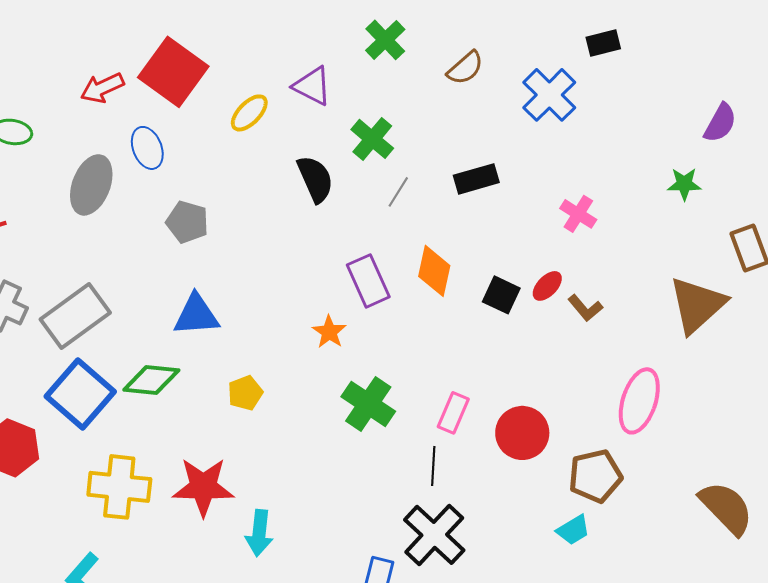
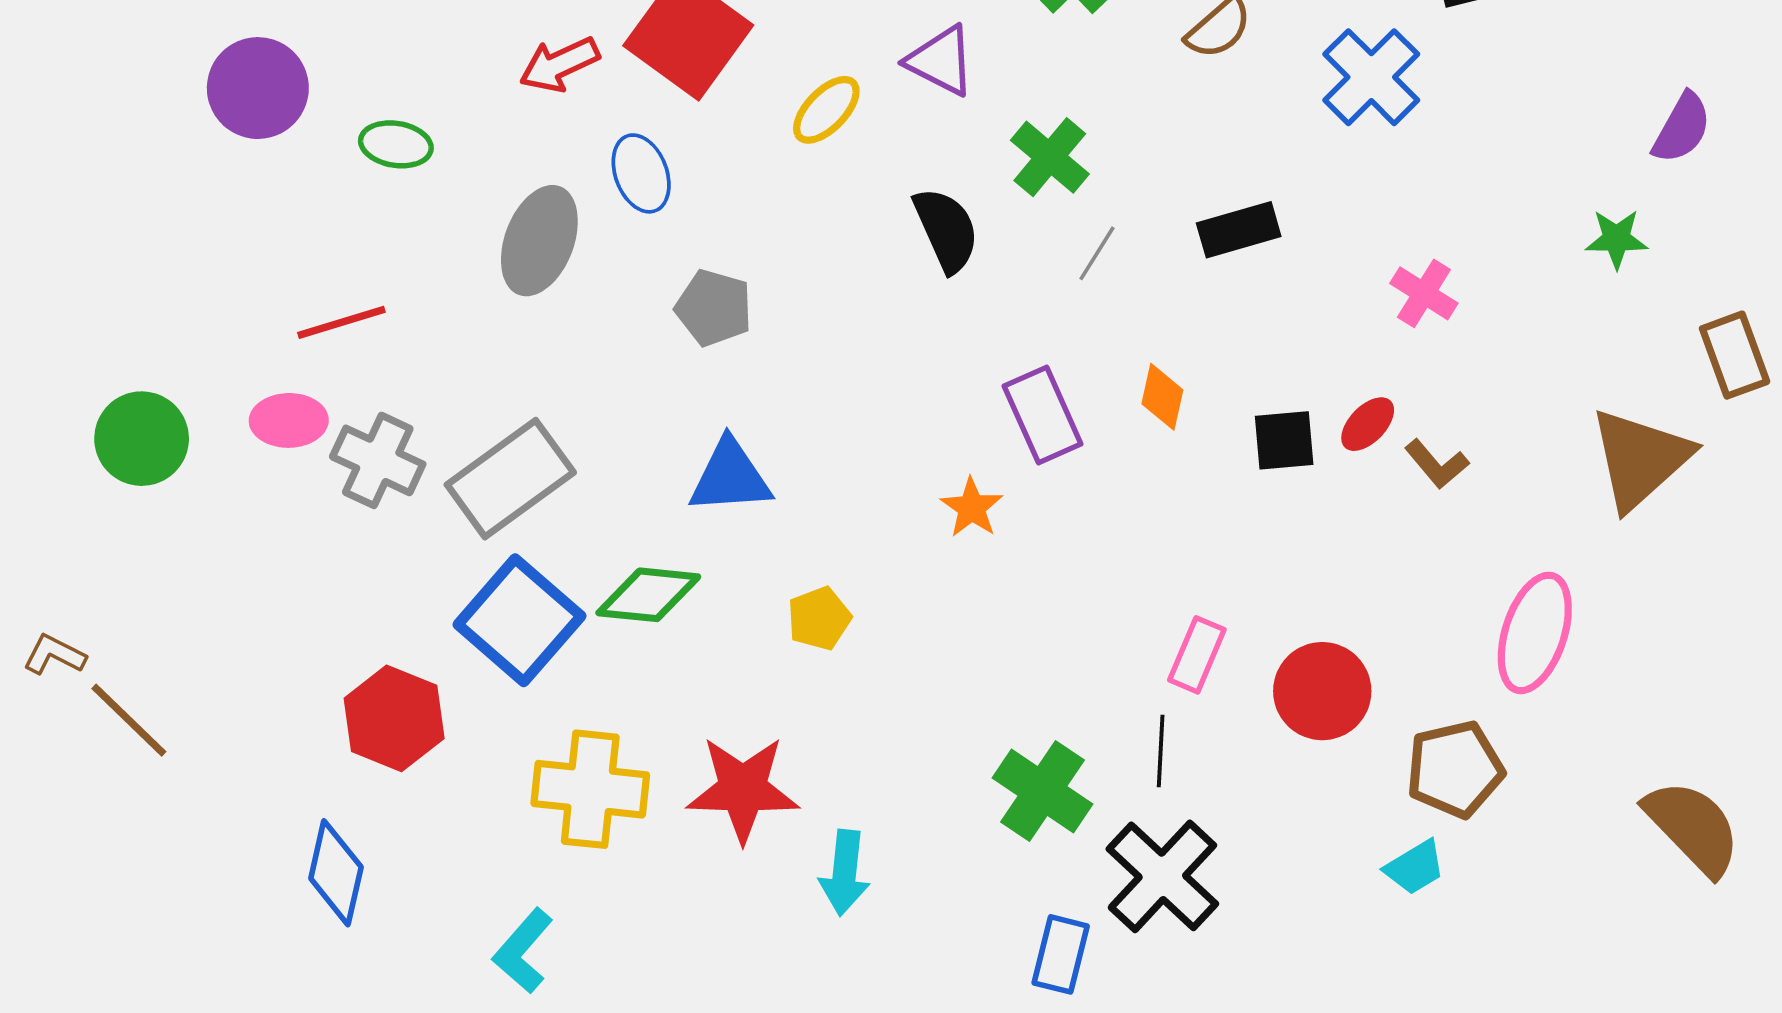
orange diamond: (434, 271) -> (1162, 397), size x0.7
black square: (501, 295) -> (1284, 440), turned -30
green cross: (368, 404) -> (1043, 791), moved

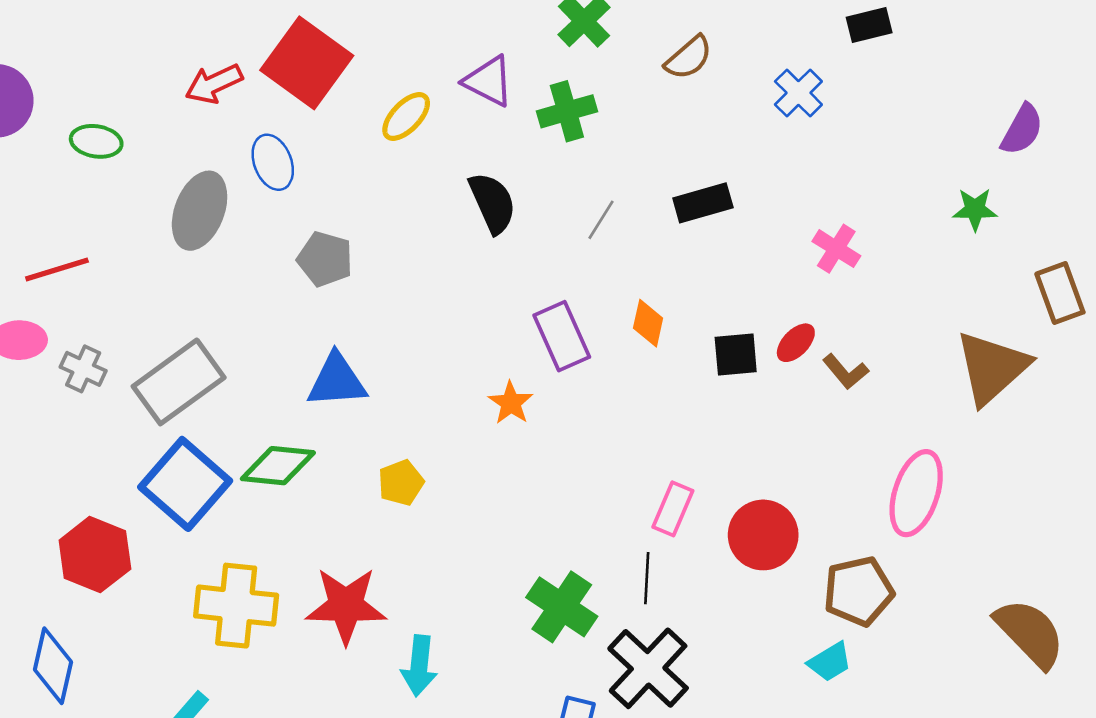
blue cross: (1371, 77) -> (798, 93), size x0.7
green cross: (1050, 157) -> (567, 111), moved, turned 34
gray cross: (378, 460) -> (83, 369), size x0.7

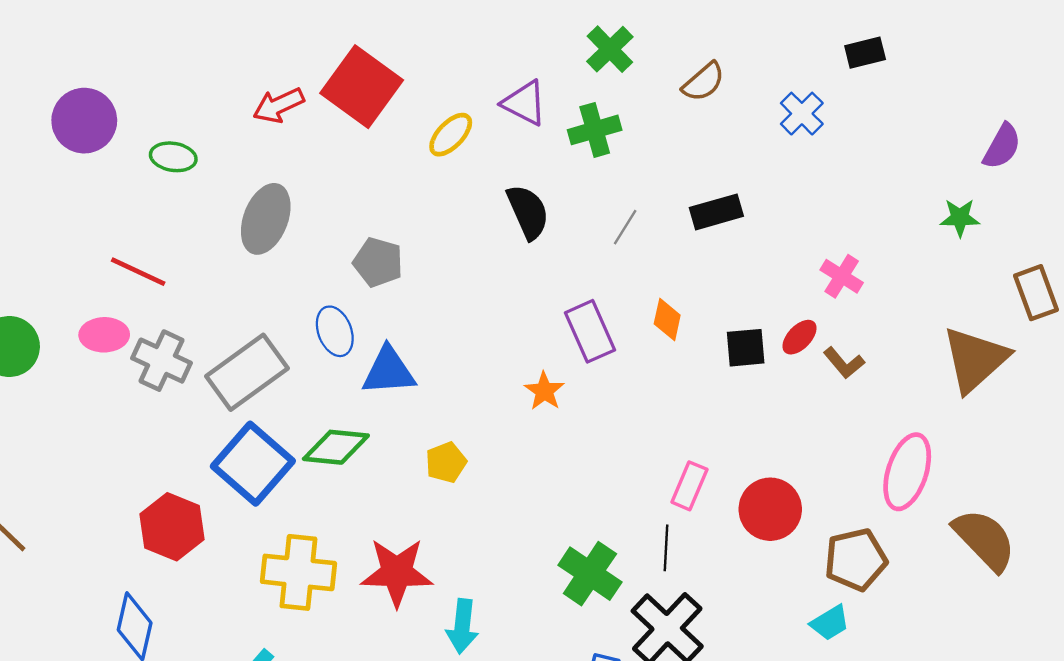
blue ellipse: (273, 162) -> (335, 331), moved
pink cross: (836, 249) -> (842, 276), moved
red line: (57, 270) -> (138, 272), turned 42
gray cross: (83, 369) -> (162, 361), size x1.4
brown semicircle: (1030, 633) -> (984, 540), moved

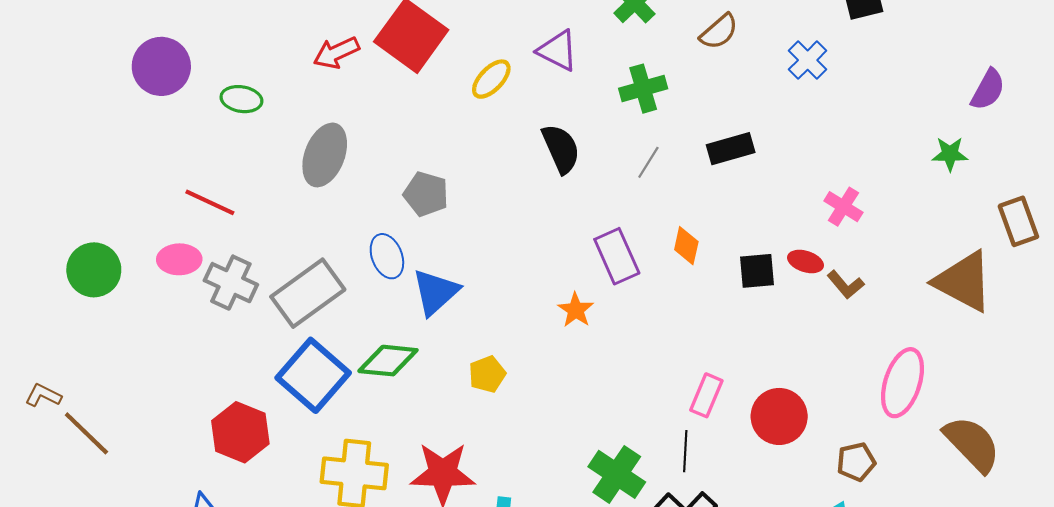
green cross: (595, 130) -> (643, 89), moved
red ellipse: (799, 337) -> (805, 261), turned 64
brown triangle: (975, 359) -> (964, 281), turned -50
blue triangle: (389, 371) -> (435, 292), turned -38
brown pentagon: (856, 560) -> (856, 462), size x0.7

